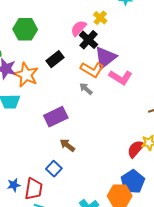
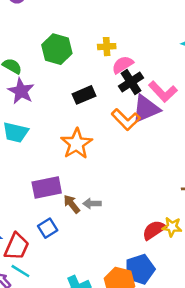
yellow cross: (100, 18) -> (107, 47), moved, turned 32
orange star: (26, 75) -> (77, 144), moved
pink L-shape: (121, 77) -> (163, 92), moved
gray arrow: (86, 89) -> (92, 204), moved, turned -56
purple rectangle: (56, 117) -> (47, 188), moved

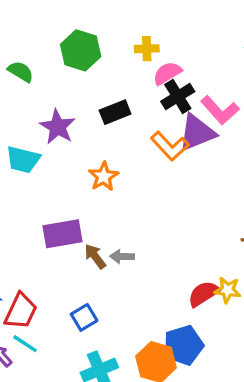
purple star: (21, 91) -> (58, 127), moved
orange star: (77, 144) -> (104, 176), size x0.7
blue square: (48, 228) -> (84, 317), moved

